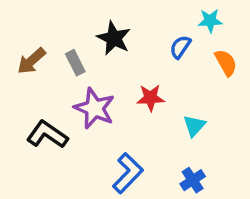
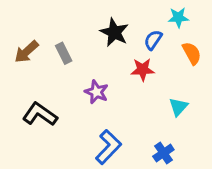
black star: (114, 38) -> (114, 32), moved
red star: (151, 98) -> (143, 70), moved
purple star: (94, 108) -> (96, 92), moved, size x0.7
cyan triangle: (194, 126) -> (178, 107), moved

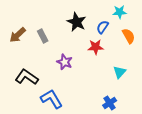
blue L-shape: (108, 147) -> (52, 99), moved, turned -75

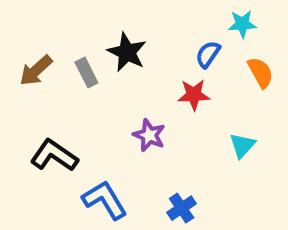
black star: (77, 22) -> (127, 52), moved
purple star: (65, 62) -> (149, 135), moved
blue cross: (110, 103) -> (182, 208), moved

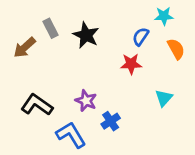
gray rectangle: (86, 73) -> (51, 28), moved
purple star: (149, 135) -> (86, 101), moved
blue cross: (182, 208) -> (111, 121), moved

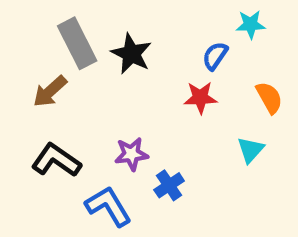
gray rectangle: (51, 28) -> (77, 43), size x1.6
brown arrow: (25, 47) -> (50, 91), moved
orange semicircle: (176, 49) -> (269, 98), moved
purple star: (86, 101) -> (131, 154), turned -30

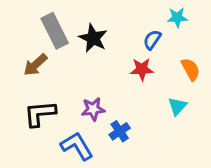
black L-shape: (56, 160) -> (40, 114), turned -40

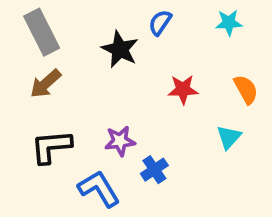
gray rectangle: (55, 31) -> (42, 32), moved
blue semicircle: (152, 40) -> (160, 23), moved

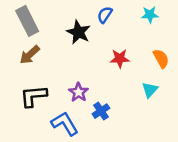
purple star: (120, 141) -> (78, 92), turned -30

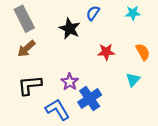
blue cross: (101, 111) -> (90, 98), size x1.5

